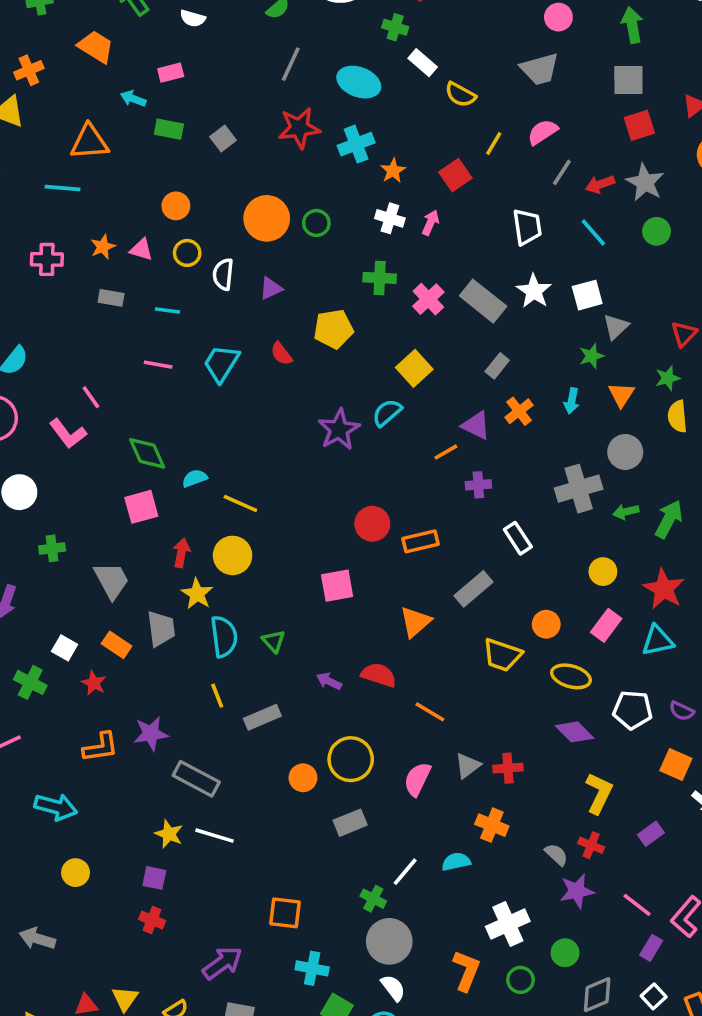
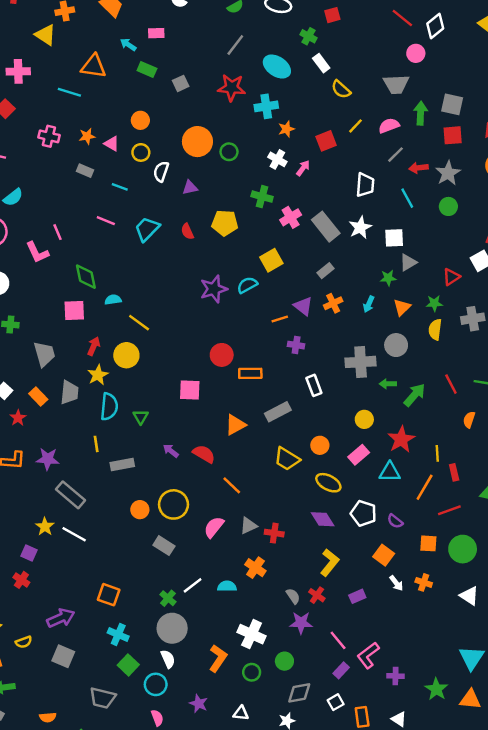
green arrow: (632, 25) -> (421, 113), moved
gray rectangle: (350, 823) -> (164, 546), turned 42
white cross: (508, 924) -> (252, 634), turned 36

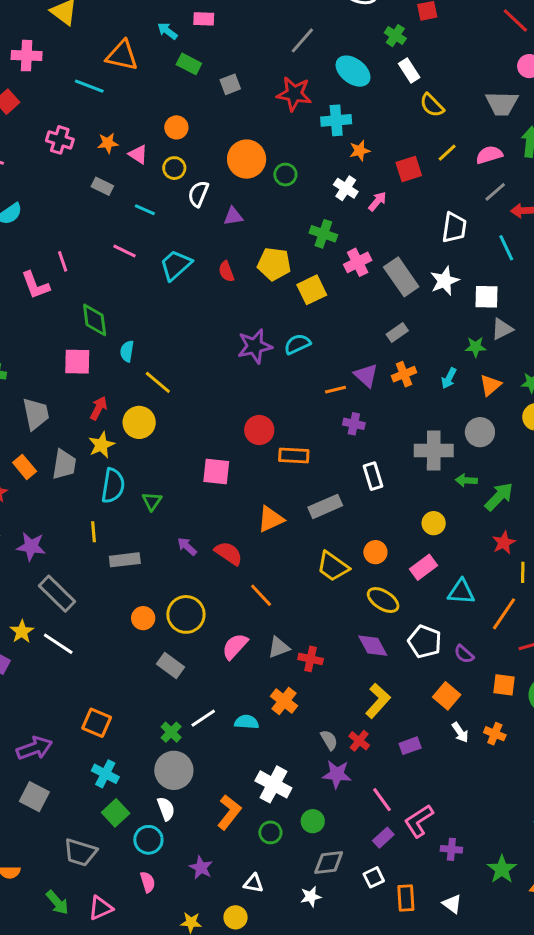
yellow square: (271, 260) -> (312, 290), moved
cyan semicircle: (113, 300) -> (127, 351), turned -77
red star: (401, 439) -> (504, 543), moved, size x0.7

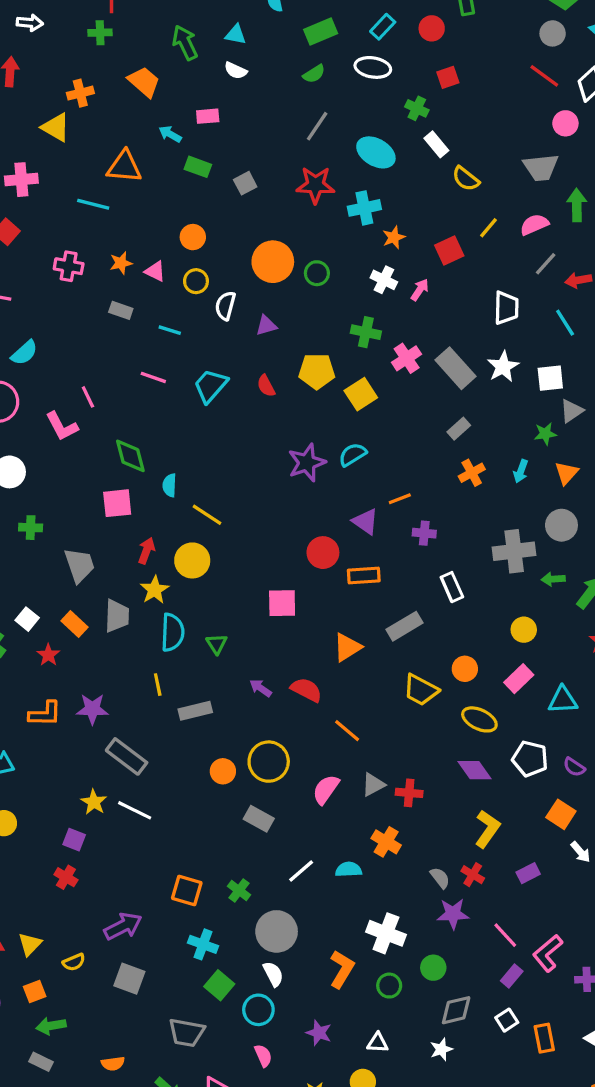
purple triangle: (366, 375) -> (365, 522), moved
green cross: (171, 732) -> (239, 891), moved

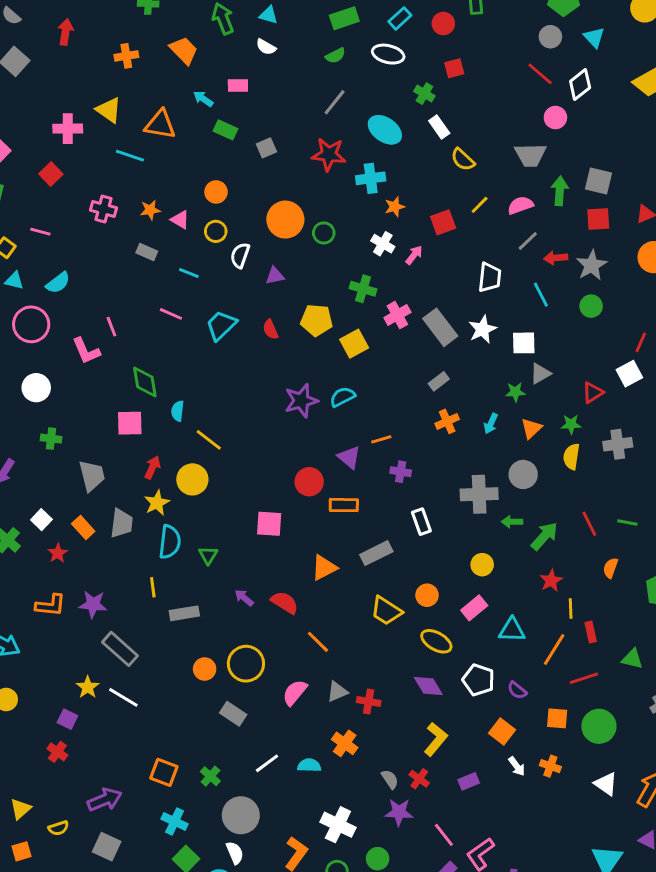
yellow triangle: (56, 127) -> (109, 110), moved

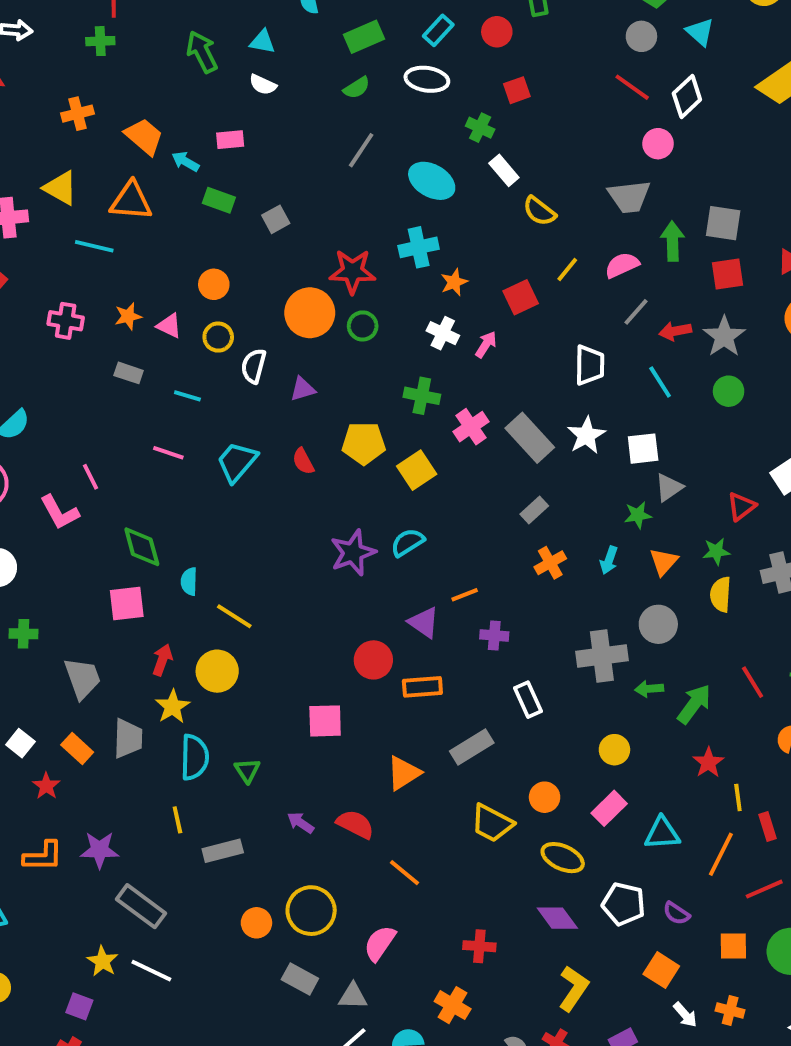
orange trapezoid: (184, 50) -> (144, 136), moved
red star: (329, 154) -> (352, 271), moved
gray triangle: (337, 692) -> (353, 996), moved, turned 30

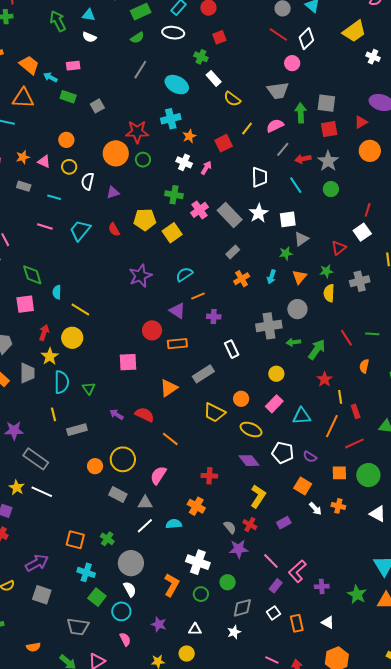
cyan semicircle: (408, 542) -> (184, 274), moved

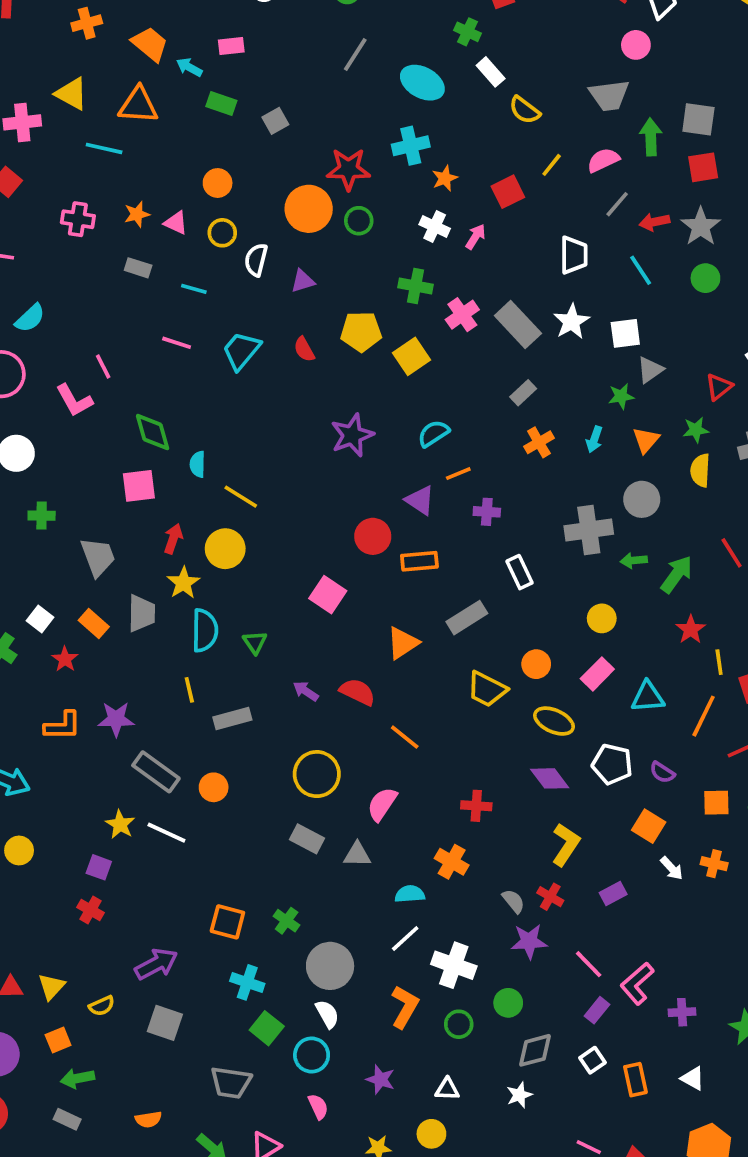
pink square: (128, 362) -> (328, 595), turned 36
orange circle: (95, 466) -> (214, 787), moved
white line: (145, 526) -> (405, 938), moved

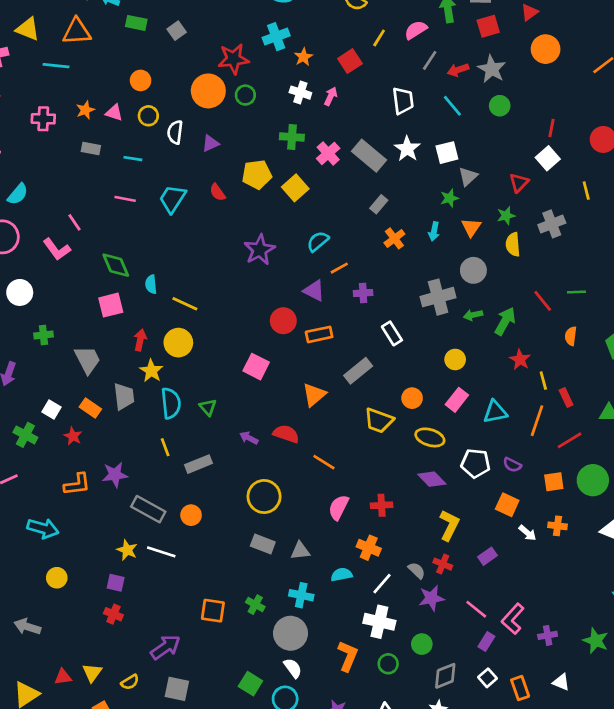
pink semicircle: (382, 804) -> (339, 507), moved
white line: (405, 938) -> (382, 584), moved
cyan cross: (247, 982) -> (301, 595), moved

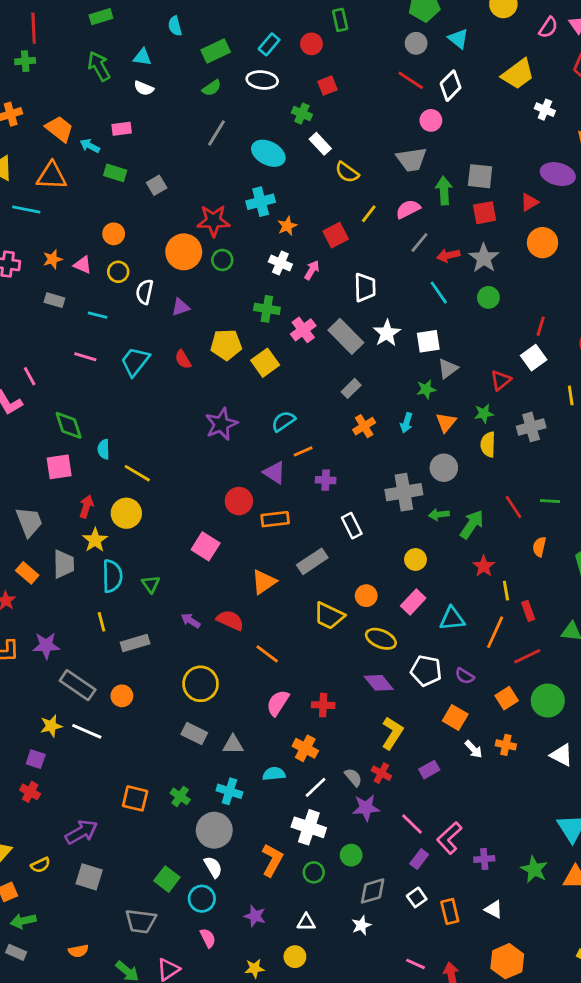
white trapezoid: (403, 101) -> (365, 287), moved
orange square: (554, 482) -> (507, 698), turned -30
yellow star: (127, 550) -> (51, 726), turned 30

